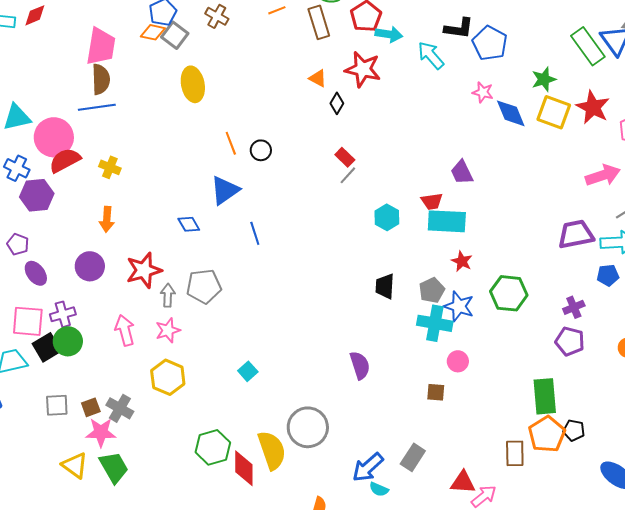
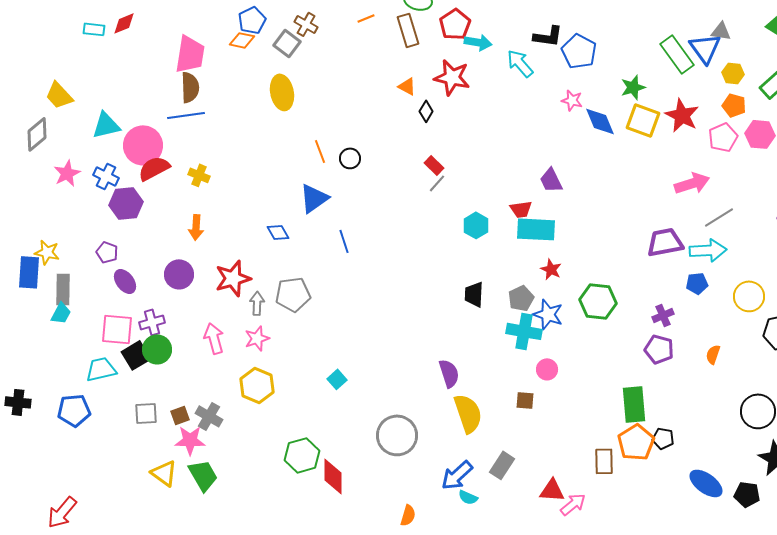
gray square: (175, 35) -> (287, 43), moved
yellow semicircle: (272, 450) -> (468, 413), moved

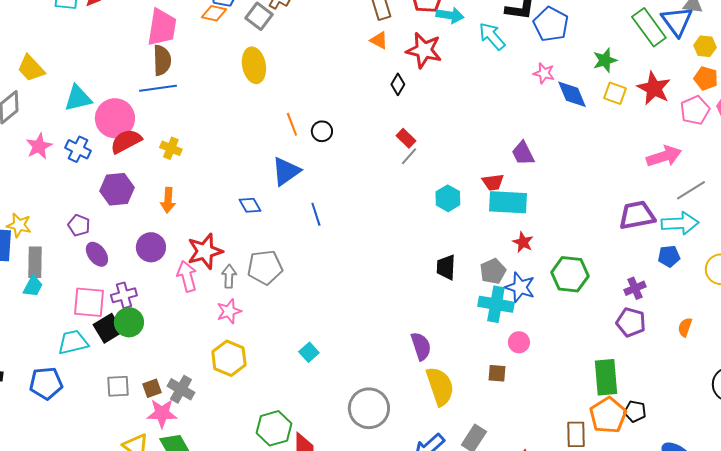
orange triangle: (407, 86) -> (379, 40), moved
yellow square: (643, 120) -> (615, 93), size x0.7
purple hexagon: (126, 203) -> (117, 189), moved
pink arrow: (214, 338) -> (187, 276), moved

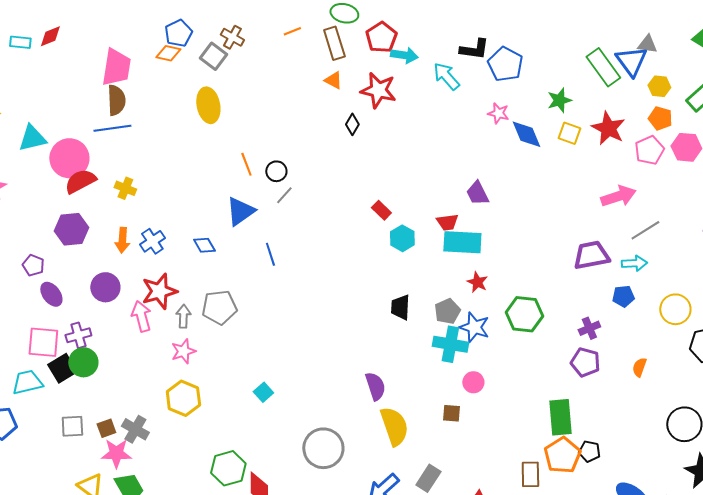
red rectangle: (406, 138) -> (381, 210), moved
blue cross: (78, 149) -> (152, 241), moved, turned 30
gray line: (409, 156) -> (284, 195), moved
cyan arrow: (680, 223) -> (634, 263), size x0.7

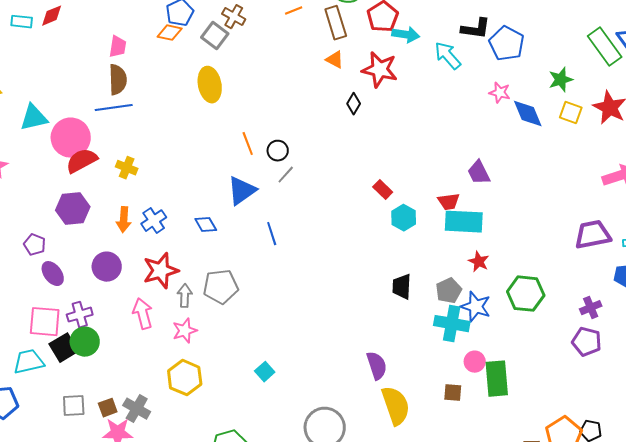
pink trapezoid: (116, 67) -> (118, 47), size x0.6
pink arrow: (141, 316) -> (143, 314), moved
green rectangle: (560, 417) -> (497, 379), moved

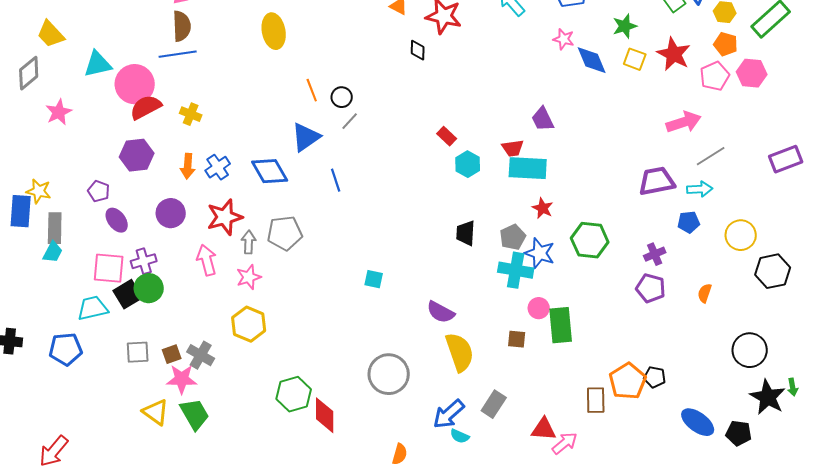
black diamond: (354, 104) -> (418, 50), turned -30
blue diamond: (206, 225) -> (270, 171), size x1.6
purple semicircle: (377, 366) -> (441, 312), turned 136
cyan square: (265, 372) -> (374, 279), moved, turned -36

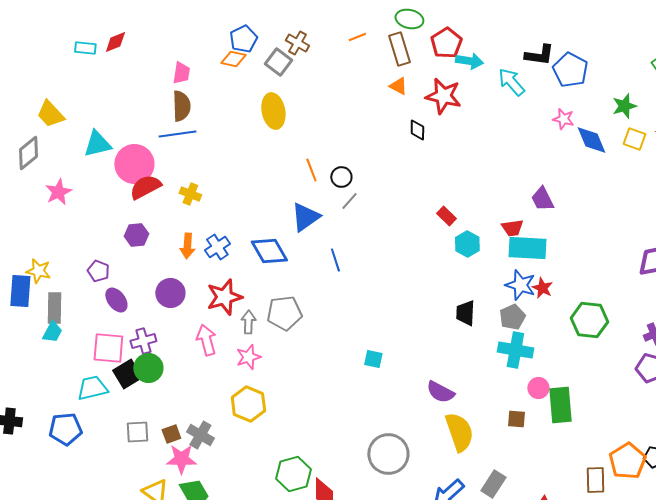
purple hexagon: (137, 155) -> (136, 235), size x0.7
blue star: (540, 253) -> (520, 285), moved

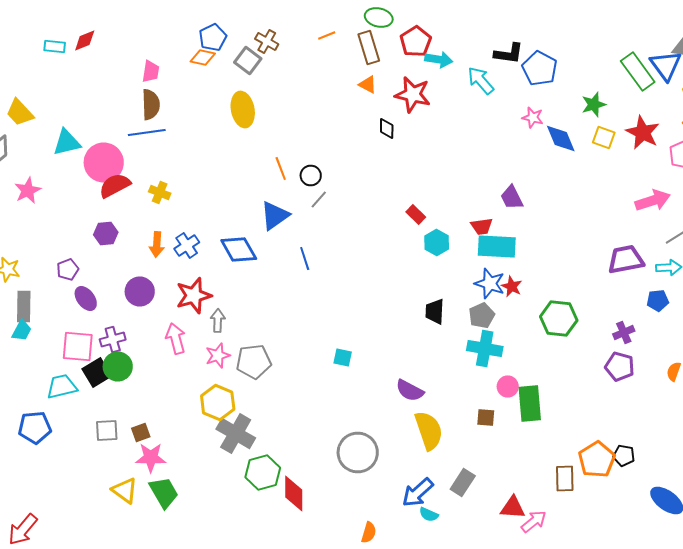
purple pentagon: (98, 271) -> (68, 270), turned 30
gray pentagon: (284, 313) -> (254, 362), moved
gray cross: (200, 435) -> (236, 434), moved, size x1.4

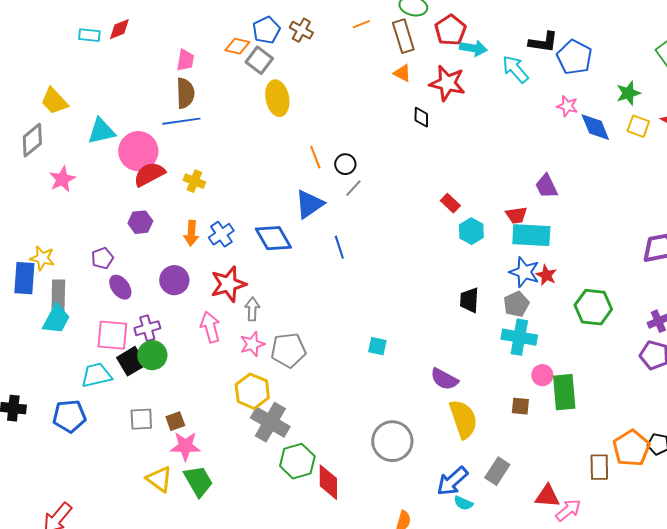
blue pentagon: (213, 38) -> (266, 30), moved
gray square: (248, 60) -> (259, 60), moved
cyan trapezoid: (22, 330) -> (56, 319), size x1.4

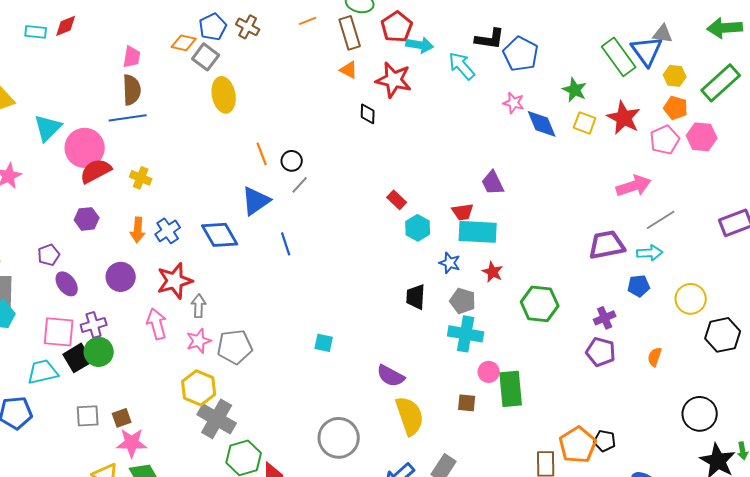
green star: (628, 93) -> (575, 90), turned -30
cyan triangle: (101, 131) -> (48, 128), turned -32
blue star: (524, 272) -> (450, 263), moved, size x0.7
gray pentagon: (516, 304) -> (463, 301), turned -30

